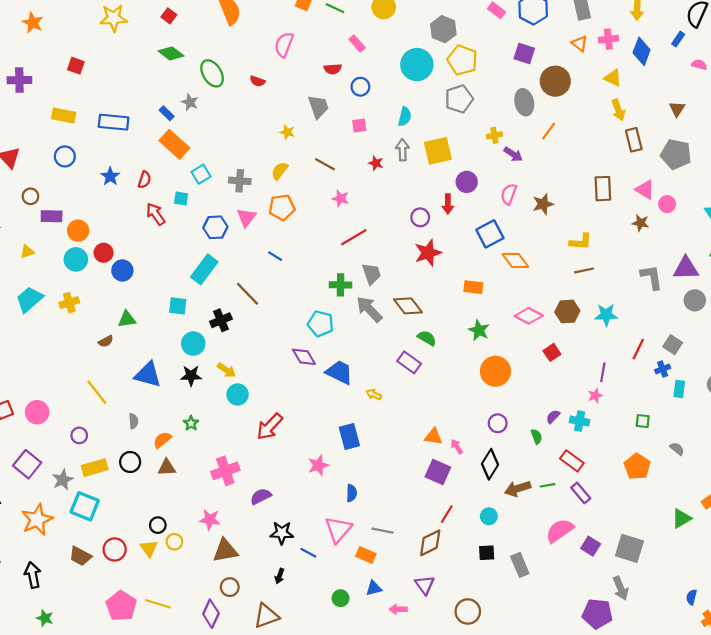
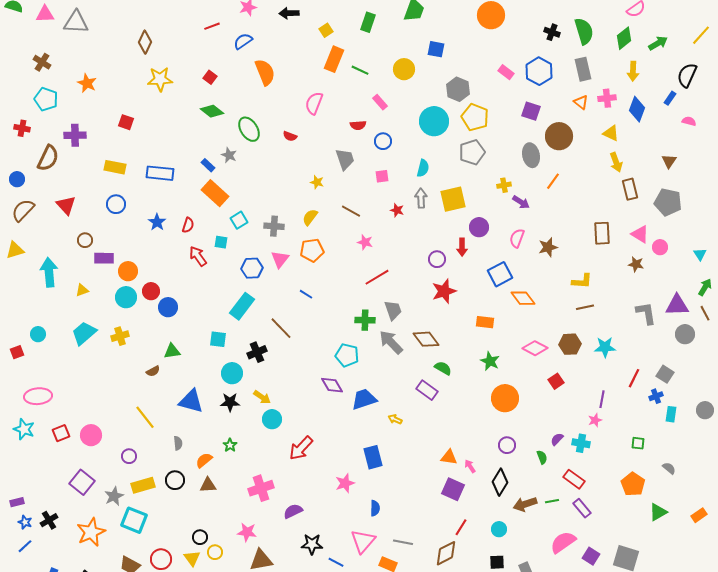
blue trapezoid: (339, 372) -> (364, 399), turned -44
green triangle: (681, 518) -> (658, 512), moved

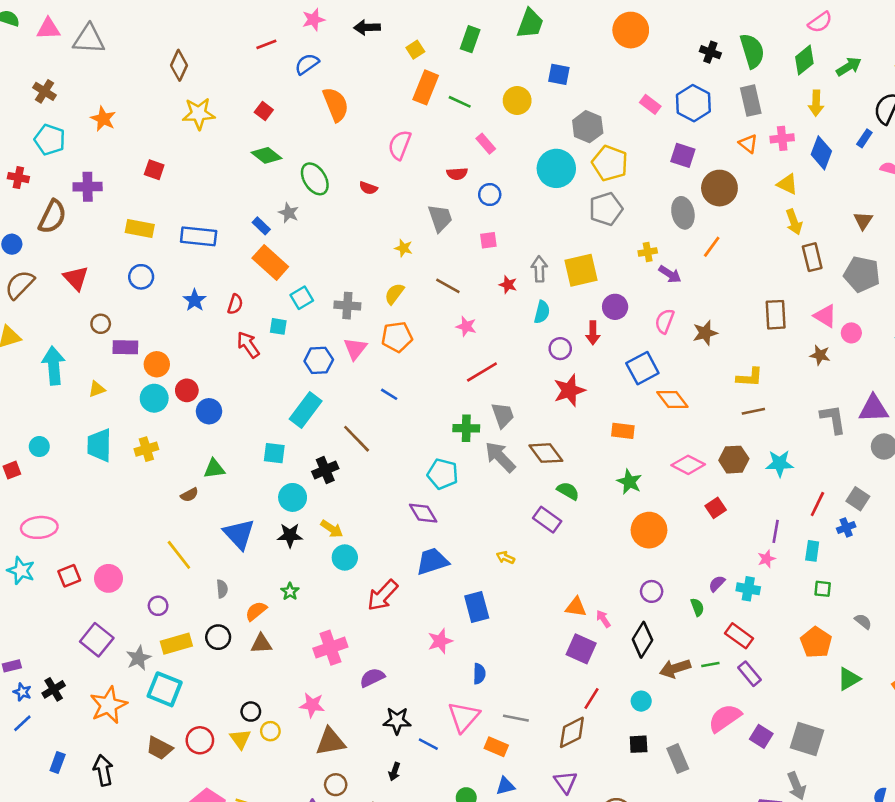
cyan semicircle: (423, 168) -> (542, 312), moved
cyan trapezoid: (84, 333) -> (99, 445), turned -48
blue trapezoid: (364, 399) -> (432, 561), moved
blue triangle: (191, 401) -> (239, 534), turned 32
cyan rectangle: (671, 414) -> (812, 551), moved

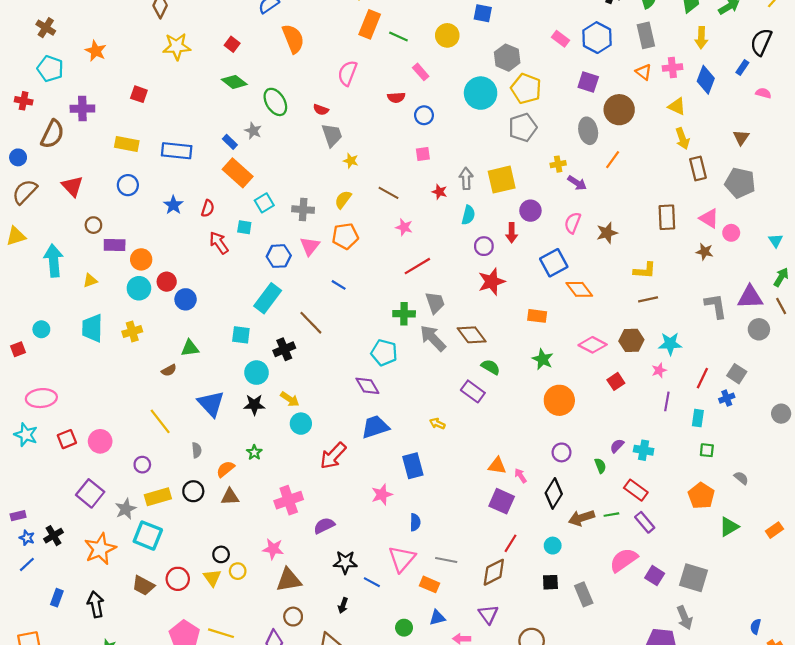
gray trapezoid: (440, 218) -> (332, 135), moved
pink star: (766, 559) -> (659, 370), moved

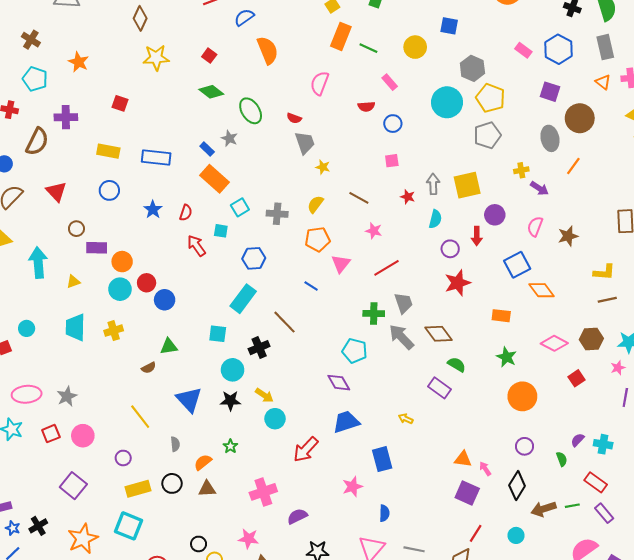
pink triangle: (310, 246) -> (341, 264), moved
gray star: (126, 509) -> (67, 396), moved

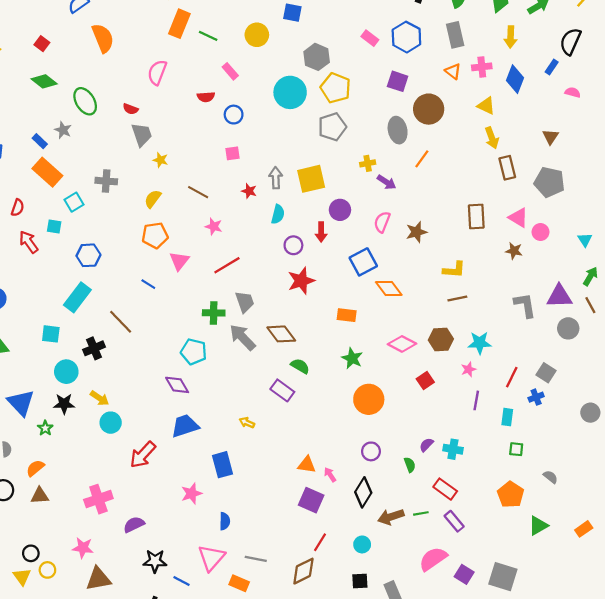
gray cross: (277, 214) -> (106, 181), moved
green star: (230, 446) -> (45, 428), moved

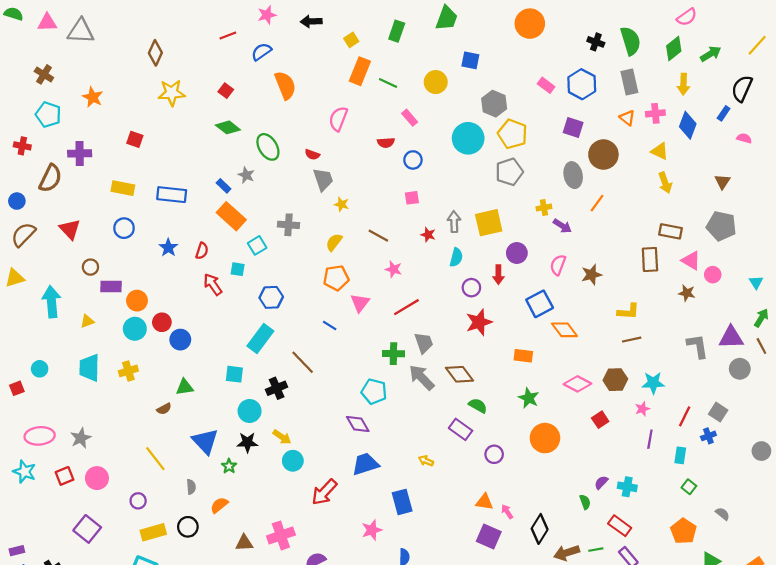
brown rectangle: (507, 168) -> (671, 231), moved, turned -65
green square: (516, 449) -> (689, 487), turned 32
purple circle: (371, 451) -> (494, 454), moved
brown triangle: (40, 496) -> (244, 543), moved

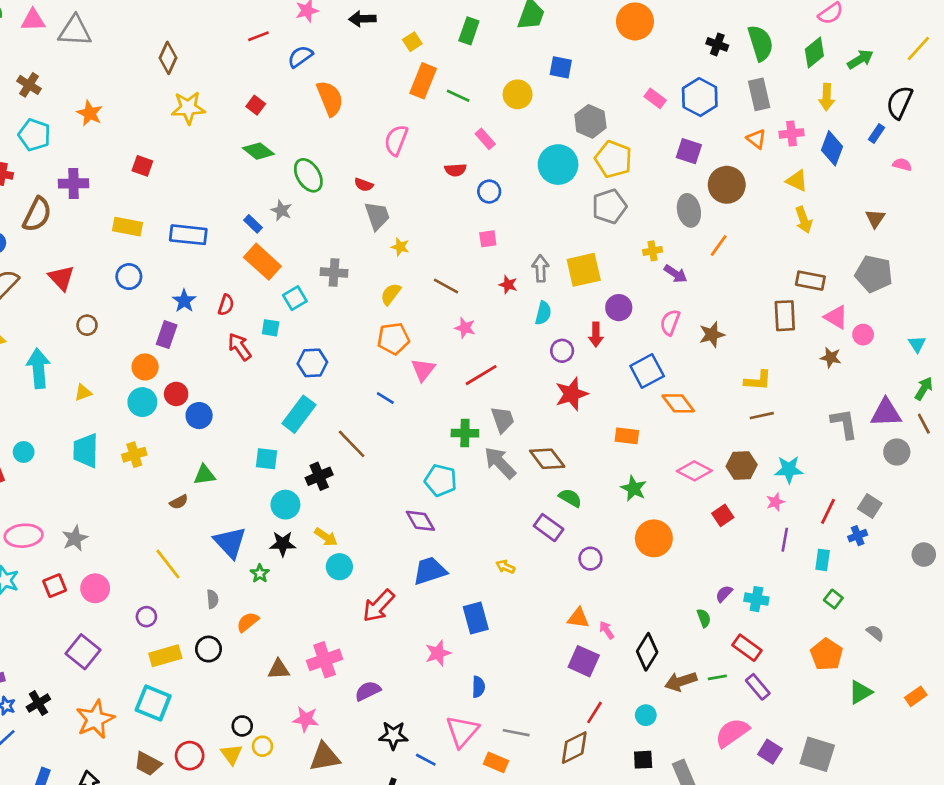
purple rectangle: (111, 287) -> (167, 335), moved, turned -72

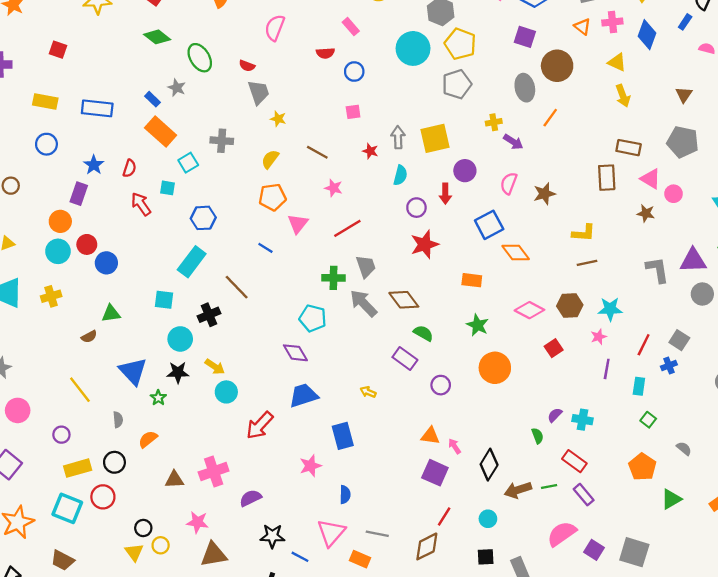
red circle: (190, 756) -> (103, 497), moved

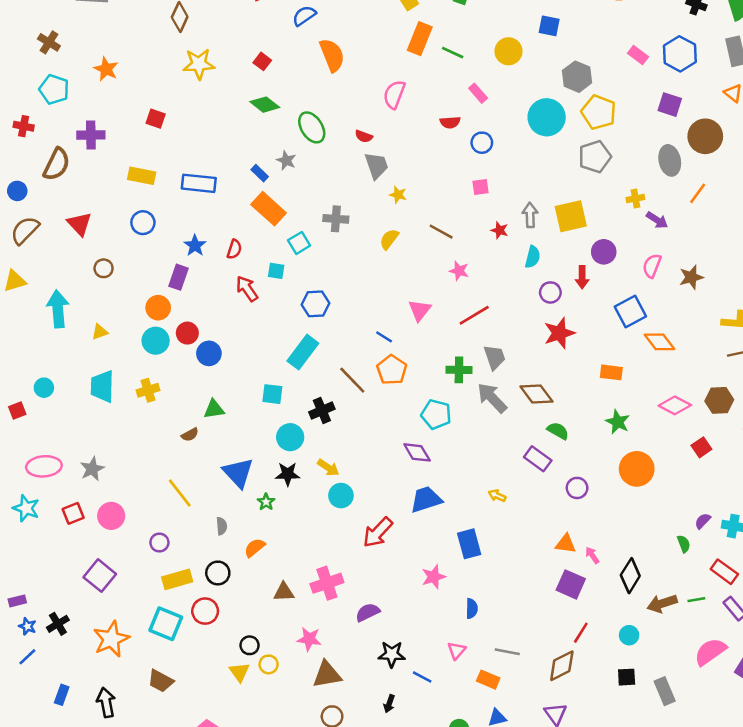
orange pentagon: (272, 197) -> (392, 370), moved, turned -30
pink triangle: (331, 533) -> (456, 650), size x0.6

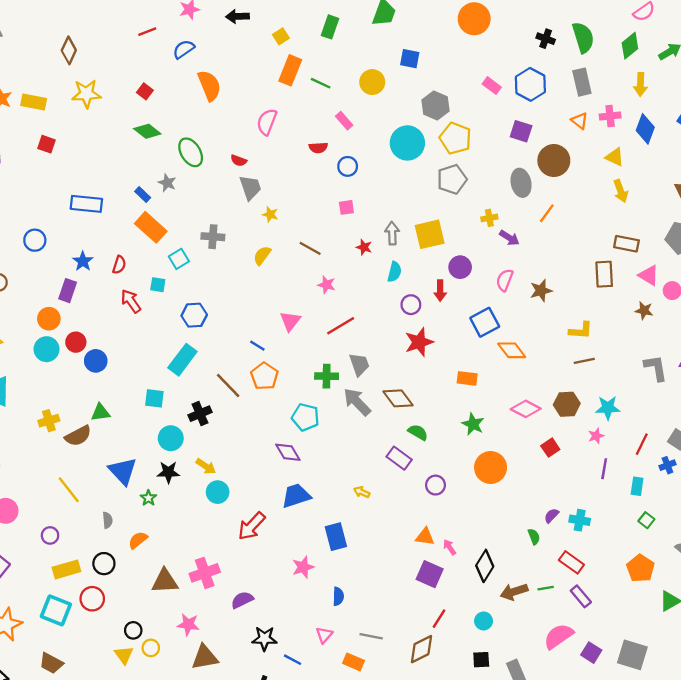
yellow rectangle: (142, 176) -> (34, 102), moved
yellow cross: (148, 390) -> (49, 421), moved
brown semicircle: (190, 435) -> (78, 436), size x1.6
brown triangle: (284, 592) -> (165, 581), size x1.4

